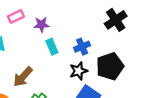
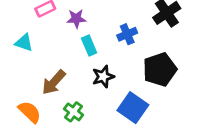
blue cross: (82, 47) -> (127, 34), moved
black star: (79, 71) -> (103, 77), moved

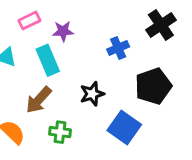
cyan rectangle: (89, 45) -> (48, 60), moved, size x1.4
green cross: (73, 112) -> (60, 132), turned -30

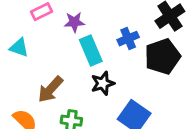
cyan rectangle: (48, 60) -> (91, 50), moved
black pentagon: (153, 86) -> (162, 56), moved

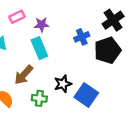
cyan rectangle: (91, 50) -> (39, 48), moved
black star: (103, 83) -> (63, 84), moved

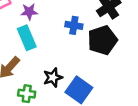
blue cross: (82, 37) -> (74, 25), turned 32

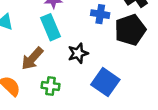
black star: (53, 77) -> (78, 53), moved

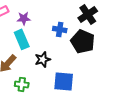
black pentagon: (130, 30) -> (83, 41), turned -30
blue square: (105, 82) -> (64, 81), turned -30

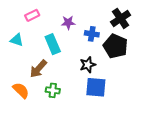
purple star: (24, 18) -> (68, 23), moved
black star: (43, 59) -> (88, 65), moved

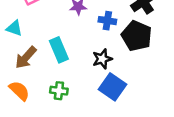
cyan rectangle: (53, 44) -> (59, 50), moved
brown arrow: (38, 69) -> (26, 58), moved
blue square: (96, 87) -> (112, 87), turned 30

